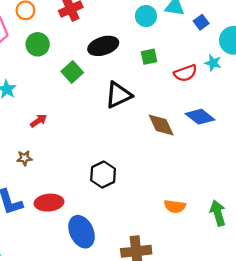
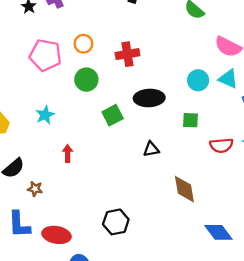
black triangle: (118, 95) -> (151, 149), size x0.6
blue diamond: (200, 117) -> (218, 232), moved
red arrow: (39, 121) -> (68, 153), turned -70
brown star: (24, 158) -> (35, 189), moved

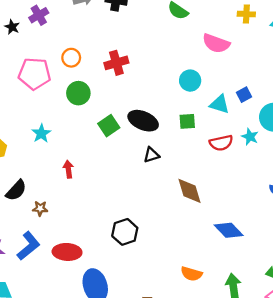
cyan triangle: (228, 79) -> (220, 104), moved
black ellipse: (149, 98) -> (143, 121), moved, turned 32
blue L-shape: (19, 224) -> (28, 246), turned -120

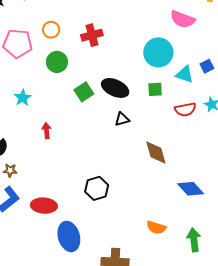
cyan circle: (190, 81) -> (158, 52), size x1.5
brown star: (40, 208) -> (10, 170), moved

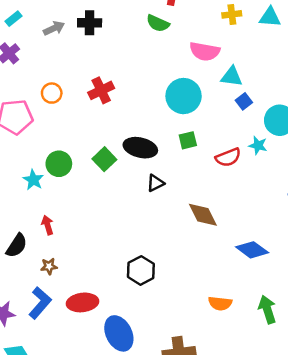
green circle: (57, 62) -> (59, 164), moved
cyan triangle: (185, 74) -> (232, 76), moved
red arrow: (47, 131) -> (48, 225), moved
brown star: (10, 170) -> (49, 266), moved

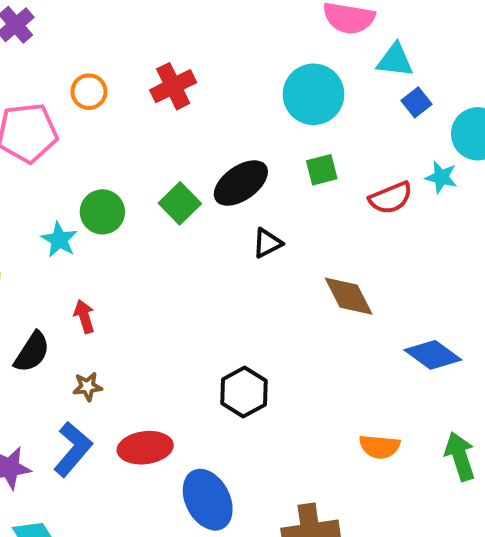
black ellipse: (140, 148) -> (241, 183), turned -48

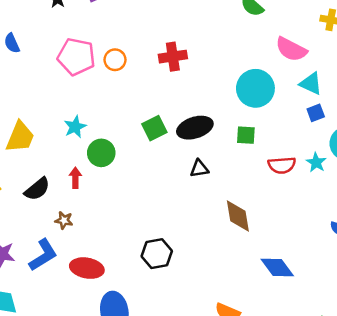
orange circle: (89, 92) -> (115, 60), moved
green circle: (102, 212) -> (101, 153), moved

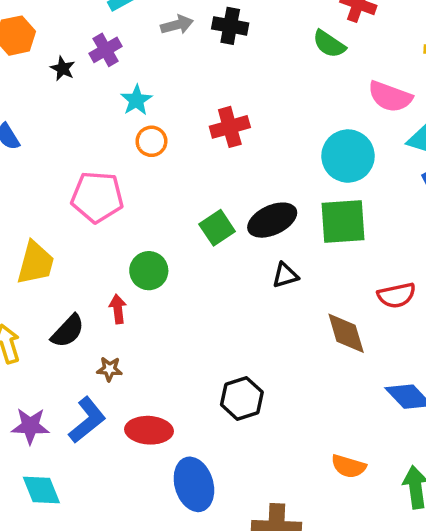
pink pentagon: (76, 57) -> (97, 197), moved
cyan star: (75, 127) -> (136, 100), moved
green square: (246, 135) -> (343, 222), size x1.8
red semicircle: (282, 165) -> (396, 295), moved

